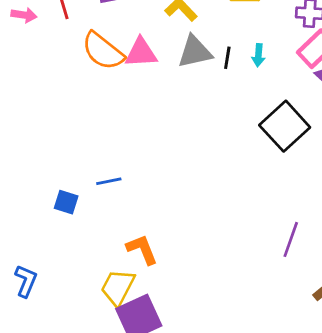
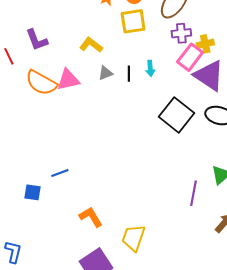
gray triangle: (195, 52) -> (105, 73), size x0.6
yellow trapezoid: (118, 287) -> (133, 238), moved

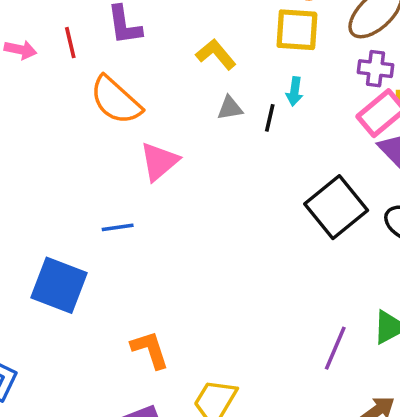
cyan arrow: (150, 68) -> (295, 91), moved
pink triangle: (68, 80) -> (159, 161), moved, turned -40
blue line: (60, 173) -> (118, 227), moved
blue square: (32, 192) -> (59, 285), size x1.8

